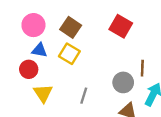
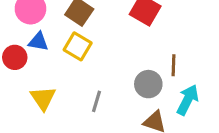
red circle: (29, 69) -> (15, 57), moved

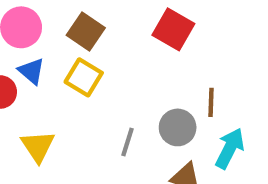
blue triangle: (38, 42) -> (32, 71), turned 30
gray line: (96, 101) -> (127, 142), moved

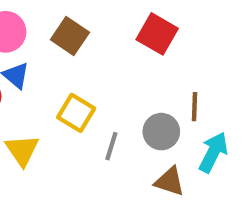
yellow square: (84, 77) -> (76, 113), moved

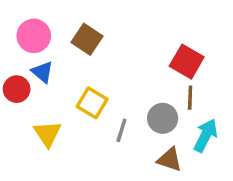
red square: (157, 34) -> (187, 62), moved

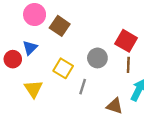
pink circle: (34, 36) -> (35, 15), moved
blue triangle: (42, 72) -> (30, 48), turned 35
gray circle: (163, 118) -> (97, 58), moved

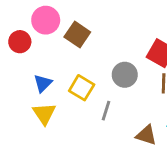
blue triangle: (30, 48) -> (43, 83), moved
red circle: (13, 59) -> (20, 42), moved

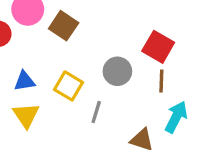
blue triangle: (43, 83) -> (24, 81), turned 36

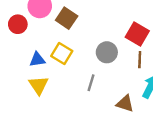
yellow square: (68, 86) -> (62, 54), moved

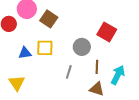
yellow square: (62, 54) -> (45, 48), turned -30
brown line: (140, 60) -> (97, 67), moved
yellow triangle: (39, 85) -> (17, 83), moved

